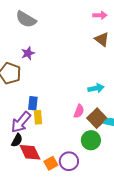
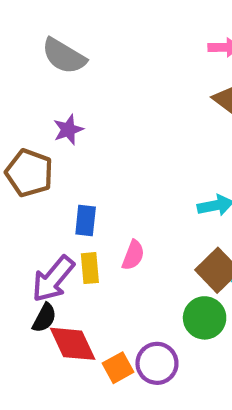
blue rectangle: (33, 103) -> (86, 220), moved
pink semicircle: (79, 111) -> (133, 255), moved

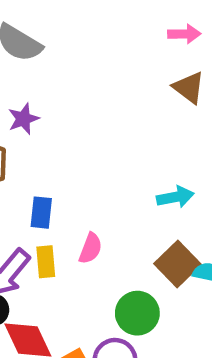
green circle: (205, 318) -> (137, 313), moved

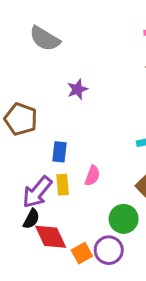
purple star: (23, 119) -> (77, 89), moved

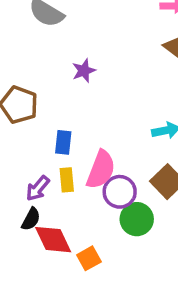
pink semicircle: (92, 176) -> (101, 170), size x1.6
purple arrow: (37, 192) -> (38, 188), size x0.7
purple circle: (109, 250) -> (120, 192), moved

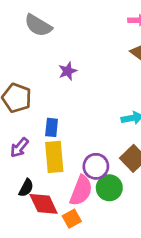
pink semicircle: (101, 170) -> (81, 190), moved
yellow rectangle: (67, 180) -> (54, 157), size x1.6
purple arrow: (38, 188) -> (19, 148), moved

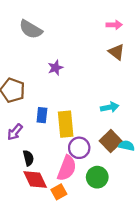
yellow rectangle: (54, 157) -> (66, 124), moved
black semicircle: (26, 188) -> (28, 158), moved, turned -42
green circle: (109, 188) -> (97, 177), moved

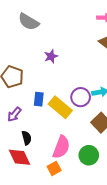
yellow rectangle: (66, 124) -> (60, 107), turned -45
purple circle: (79, 148) -> (81, 97), moved
red diamond: (35, 179) -> (19, 157), moved

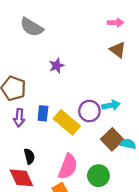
purple arrow: (14, 114) -> (19, 118), moved, turned -35

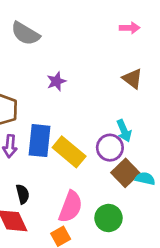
brown triangle: (118, 50) -> (132, 79), moved
cyan arrow: (111, 105) -> (124, 131), turned 78
purple circle: (89, 111) -> (110, 148), moved
blue rectangle: (43, 113) -> (39, 141), size x1.6

